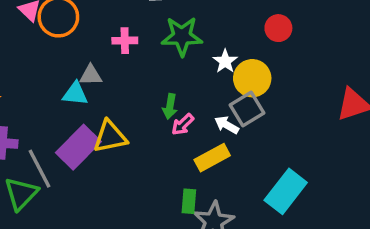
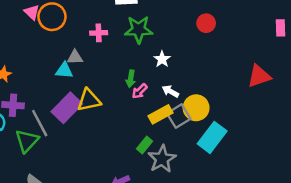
white star: (225, 61) -> (162, 59), moved
yellow circle: (252, 78) -> (196, 108), moved
gray square: (247, 109) -> (179, 116), moved
green rectangle: (189, 201) -> (144, 145), turned 35

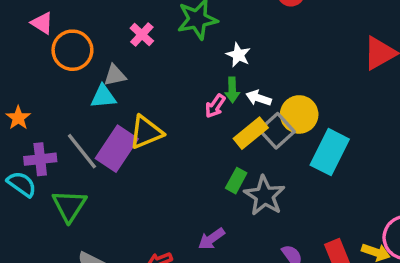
orange circle: (52, 17) -> (72, 50), moved
pink cross: (99, 33) -> (142, 35), turned -35
green arrow: (131, 79) -> (232, 90), moved
gray line: (40, 123) -> (82, 151), moved

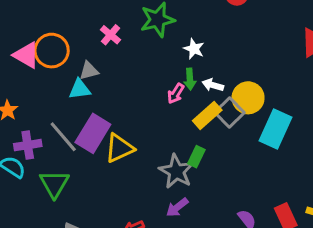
pink triangle: (42, 23) -> (26, 55), moved, size x1.4
yellow triangle: (146, 132) -> (119, 148), moved
gray star: (264, 196) -> (176, 171), moved

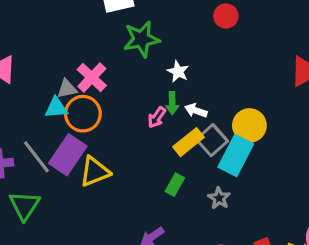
pink cross: (111, 35) -> (92, 77), moved, size x1.4
orange circle: (52, 51) -> (83, 114), moved
yellow circle: (248, 98) -> (249, 126), moved
cyan rectangle: (276, 129) -> (236, 156), moved
gray star: (176, 171) -> (219, 198), moved, size x0.6

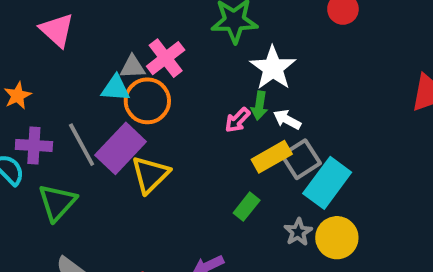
white star: (178, 72) -> (273, 68), size x1.6
yellow circle: (249, 126) -> (337, 238), moved
yellow triangle: (95, 172) -> (150, 175), turned -32

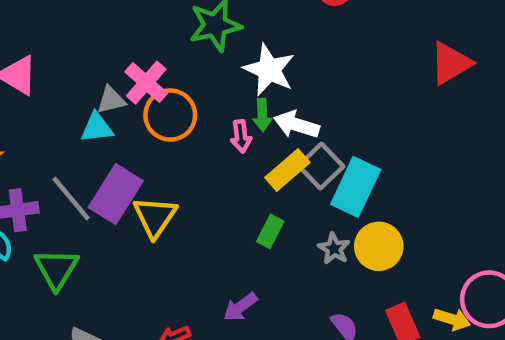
orange circle: (147, 101) -> (170, 115), moved
pink arrow: (238, 120) -> (241, 136), turned -40
white arrow: (287, 120) -> (296, 125), size x1.4

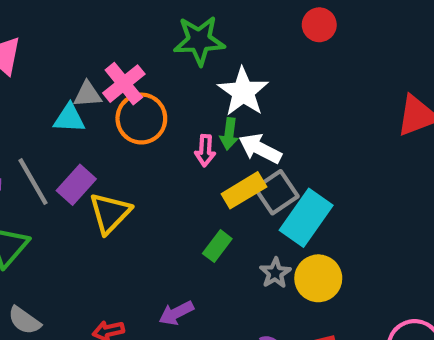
purple rectangle: (116, 194) -> (76, 185), size x0.7

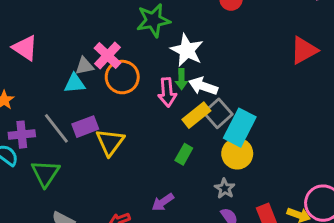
pink arrow: (205, 151) -> (167, 92), size x1.4
purple rectangle: (76, 185) -> (85, 127), turned 35
gray star: (275, 273) -> (225, 188), moved
yellow circle: (318, 278) -> (237, 154), moved

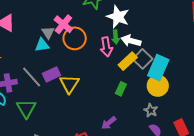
gray triangle: (85, 66) -> (48, 33), turned -48

